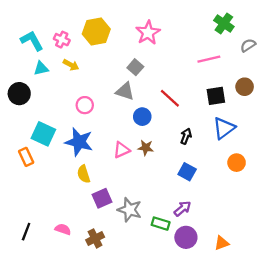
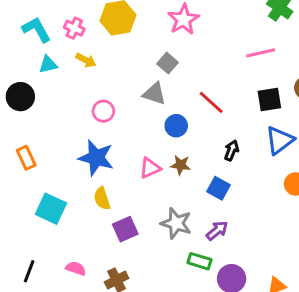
cyan square: (43, 134) -> (51, 209), moved
orange rectangle: (26, 157) -> (26, 158), moved
blue square: (187, 172) -> (218, 188), moved
purple arrow: (182, 209) -> (217, 231), moved
gray star: (130, 210) -> (176, 223), moved

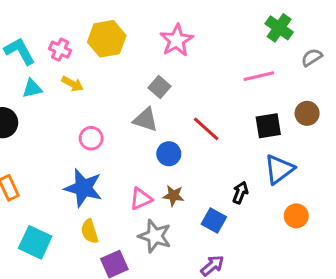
black arrow: (232, 150) -> (240, 193), moved
gray star: (176, 223) -> (155, 236), moved

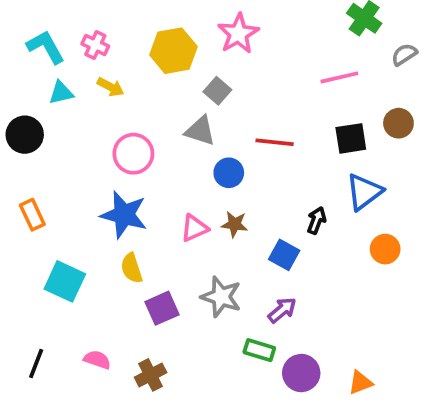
yellow hexagon: (107, 39) -> (173, 51), moved
red line: (206, 129) -> (275, 142), turned -36
pink circle: (91, 138) -> (133, 154), size x1.4
gray star: (155, 236) -> (221, 297), moved

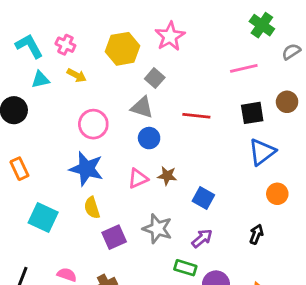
blue circle: (229, 173) -> (149, 138), moved
black arrow: (316, 220) -> (256, 234), moved

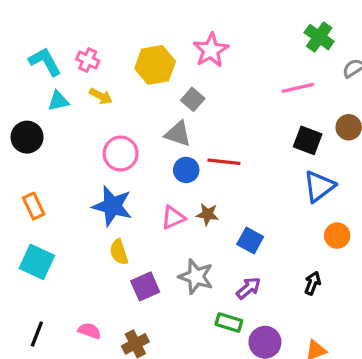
black square: (252, 113) -> (308, 140), turned 30
red line: (196, 116) -> (224, 162), moved
cyan square: (43, 218) -> (37, 262), moved

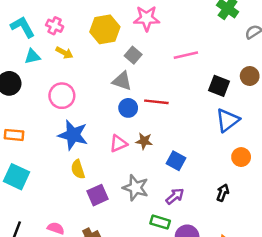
pink star: (211, 50) -> (147, 18), turned 30
pink line: (298, 88) -> (186, 55), moved
pink circle: (121, 154) -> (62, 96), moved
orange rectangle: (34, 206) -> (14, 135), turned -60

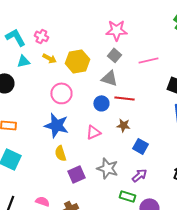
yellow hexagon: (105, 29) -> (77, 61), moved
gray square: (133, 55) -> (114, 55), moved
gray triangle: (122, 81) -> (109, 78), moved
pink circle: (62, 96) -> (61, 93), moved
brown star: (144, 141) -> (123, 125), moved

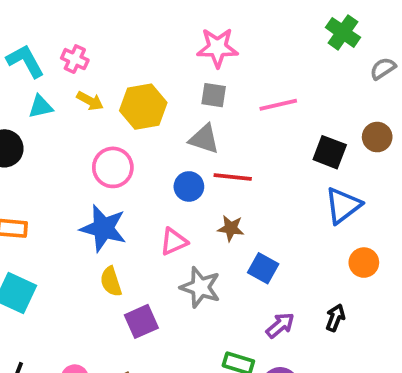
gray square: (114, 55) -> (214, 95), turned -32
gray star: (107, 168) -> (200, 287), moved
purple arrow: (139, 175) -> (280, 325), moved

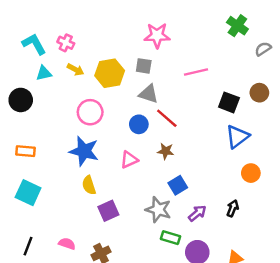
gray square: (214, 95) -> (144, 66), moved
red line: (233, 177) -> (167, 118), turned 35
blue square: (263, 268) -> (178, 185), moved, turned 30
gray star: (200, 287) -> (158, 210), moved

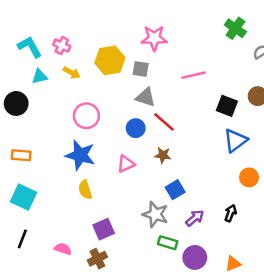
yellow hexagon: (110, 73) -> (110, 60), moved
purple square: (108, 211) -> (104, 229), moved
black line: (28, 246) -> (22, 239), moved

